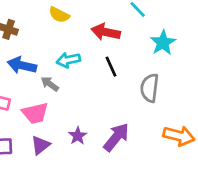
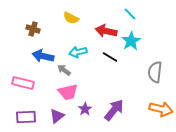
cyan star: (163, 43) -> (131, 41), moved
black line: (111, 67) -> (110, 57), turned -35
gray semicircle: (150, 88) -> (155, 72), moved
pink trapezoid: (35, 113) -> (68, 92), moved

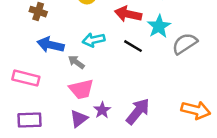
gray semicircle: (155, 72) -> (185, 44), moved, turned 50
purple triangle: (57, 116) -> (79, 119), moved

